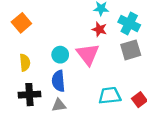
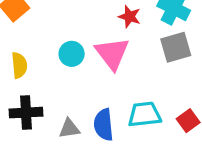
blue semicircle: (58, 81) -> (104, 125), moved

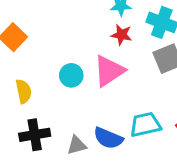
pink triangle: (112, 53) -> (109, 71), turned 40
blue semicircle: (104, 125) -> (108, 138), turned -56

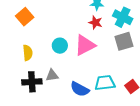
gray triangle: (77, 145) -> (52, 75), moved

